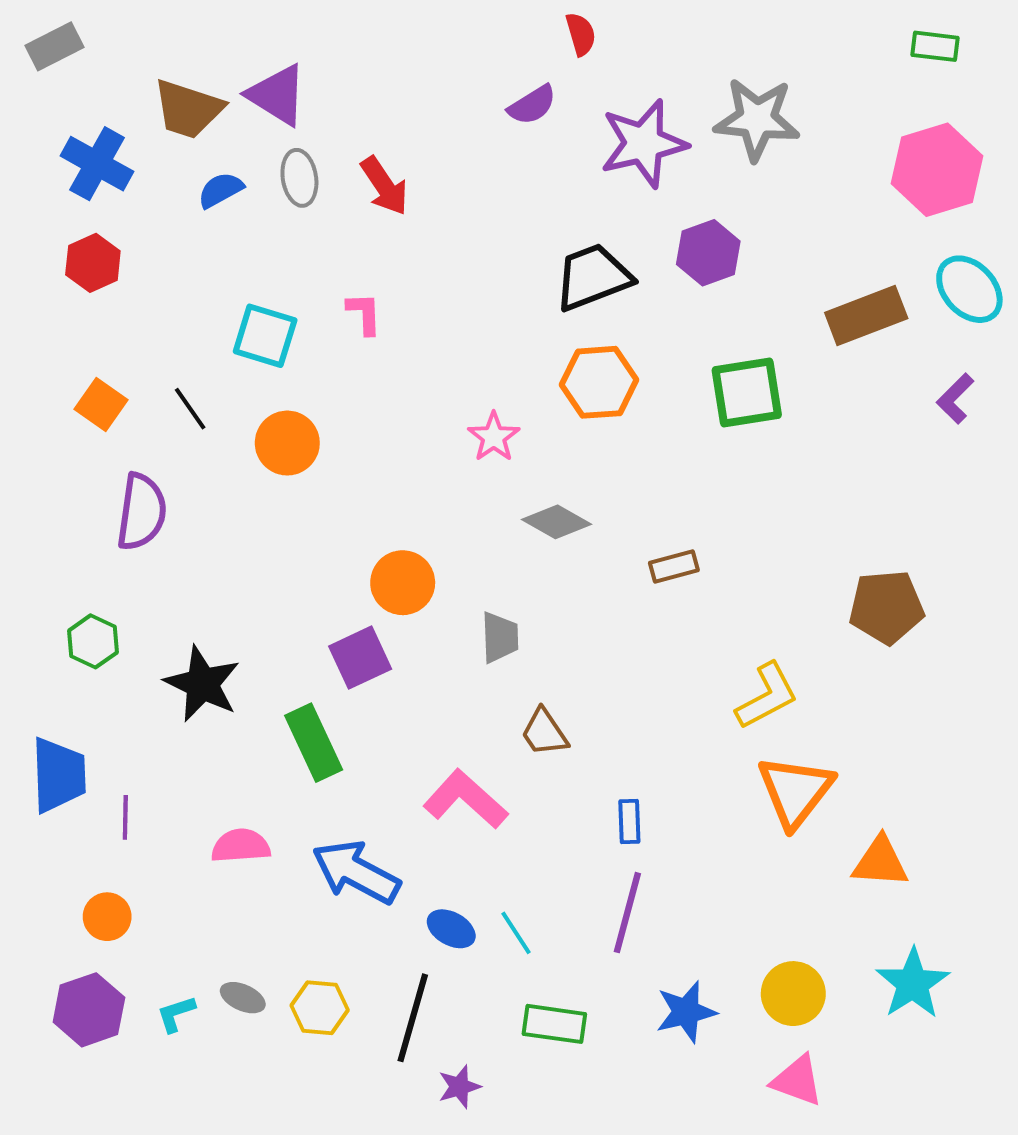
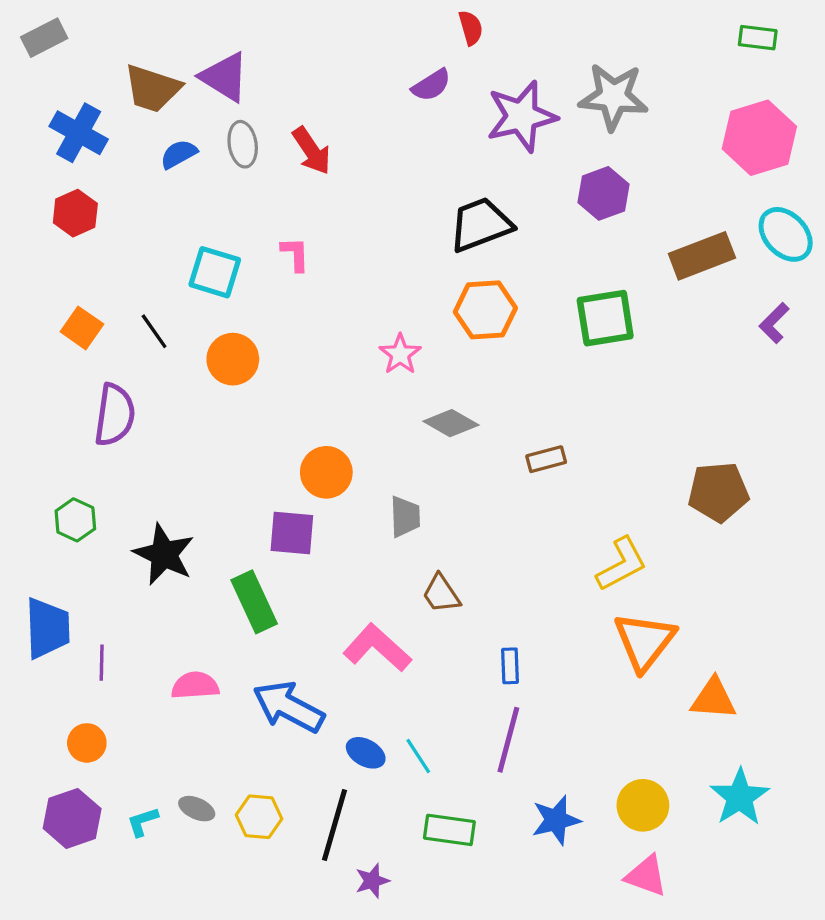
purple hexagon: (708, 253) -> (604, 193), moved
purple square: (360, 658) -> (292, 533), turned 30

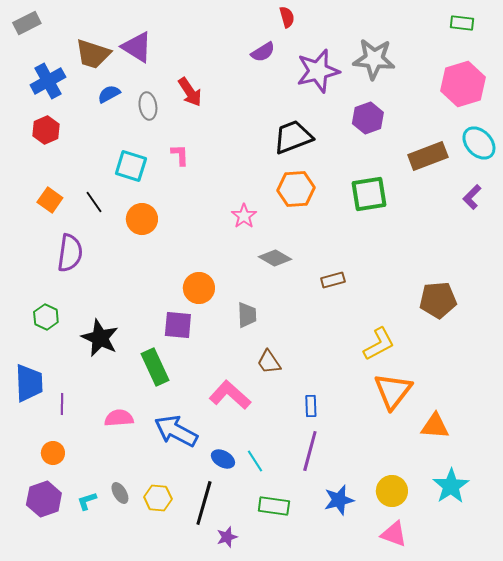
blue cross: (79, 133) -> (48, 81), turned 32
gray ellipse: (243, 144) -> (148, 106), moved
gray ellipse: (197, 809) -> (120, 493), turned 35

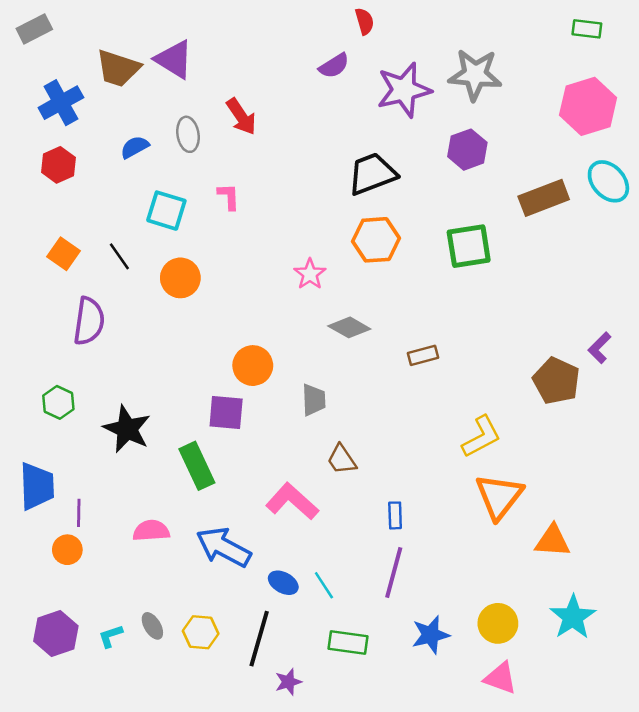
blue semicircle: (109, 94) -> (135, 147), moved
purple L-shape: (472, 197) -> (600, 348), moved
brown pentagon: (438, 300) -> (556, 381), turned 30
orange circle: (53, 453) -> (67, 550), moved

